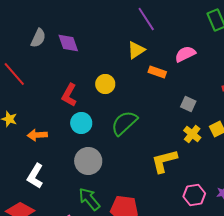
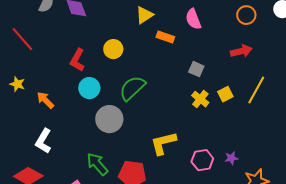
pink semicircle: (185, 54) -> (193, 19), turned -85
orange arrow: (37, 135) -> (45, 100), turned 48
gray circle: (88, 161) -> (109, 119), moved
yellow L-shape: (164, 161) -> (163, 143), moved

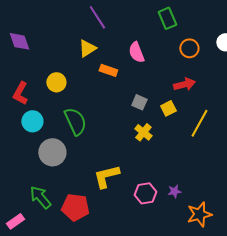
green semicircle: (132, 88) -> (75, 121), turned 108
yellow square: (225, 94) -> (168, 108), moved

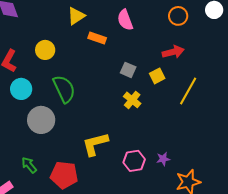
green arrow: (40, 197) -> (29, 165), size x0.7

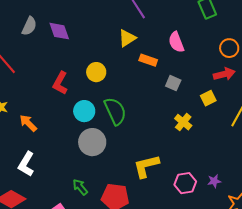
orange circle: (178, 16) -> (229, 48), moved
gray square: (128, 70) -> (173, 83), moved
cyan circle: (21, 89) -> (84, 111), moved

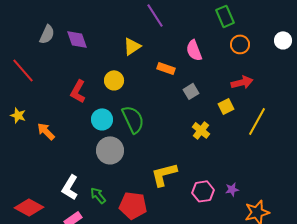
yellow triangle: (127, 38) -> (132, 46), moved
orange circle: (229, 48) -> (240, 44), moved
gray square: (173, 83) -> (191, 91), turned 35
white L-shape: (26, 164) -> (70, 187), moved

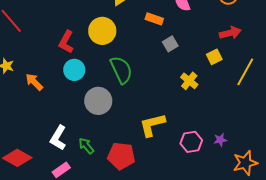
yellow circle: (114, 80) -> (102, 31), size x1.4
gray square: (191, 91) -> (170, 44), moved
cyan circle: (102, 119) -> (74, 70), moved

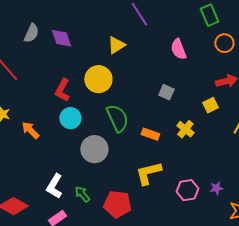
orange rectangle: (154, 19) -> (150, 134), moved
gray square: (170, 44) -> (166, 92), turned -35

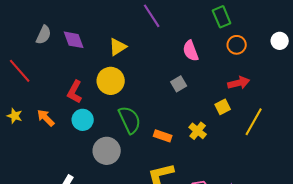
yellow triangle: (116, 45) -> (118, 47), moved
gray square: (166, 92) -> (179, 84), moved, turned 35
orange arrow: (30, 130) -> (46, 118), moved

